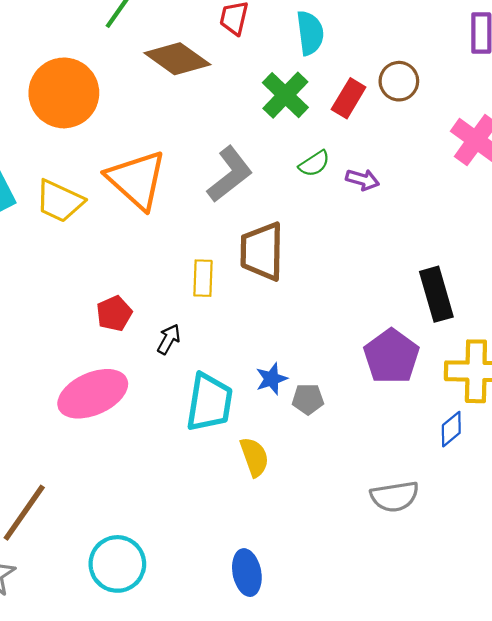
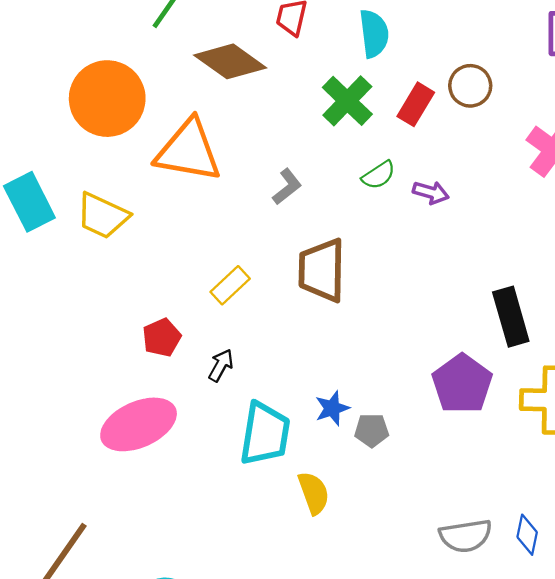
gray L-shape: (230, 174) -> (287, 187), size x0.6
orange triangle: (137, 180) -> (188, 151), moved, turned -32
yellow rectangle: (203, 278) -> (230, 285), moved, turned 45
blue diamond: (451, 429) -> (527, 535), moved, turned -39

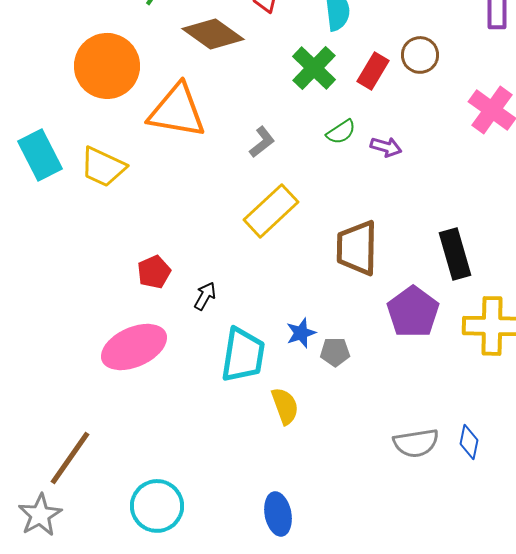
brown trapezoid: (322, 270) -> (357, 248), moved
yellow rectangle: (230, 285) -> (271, 211), moved, size x1.6

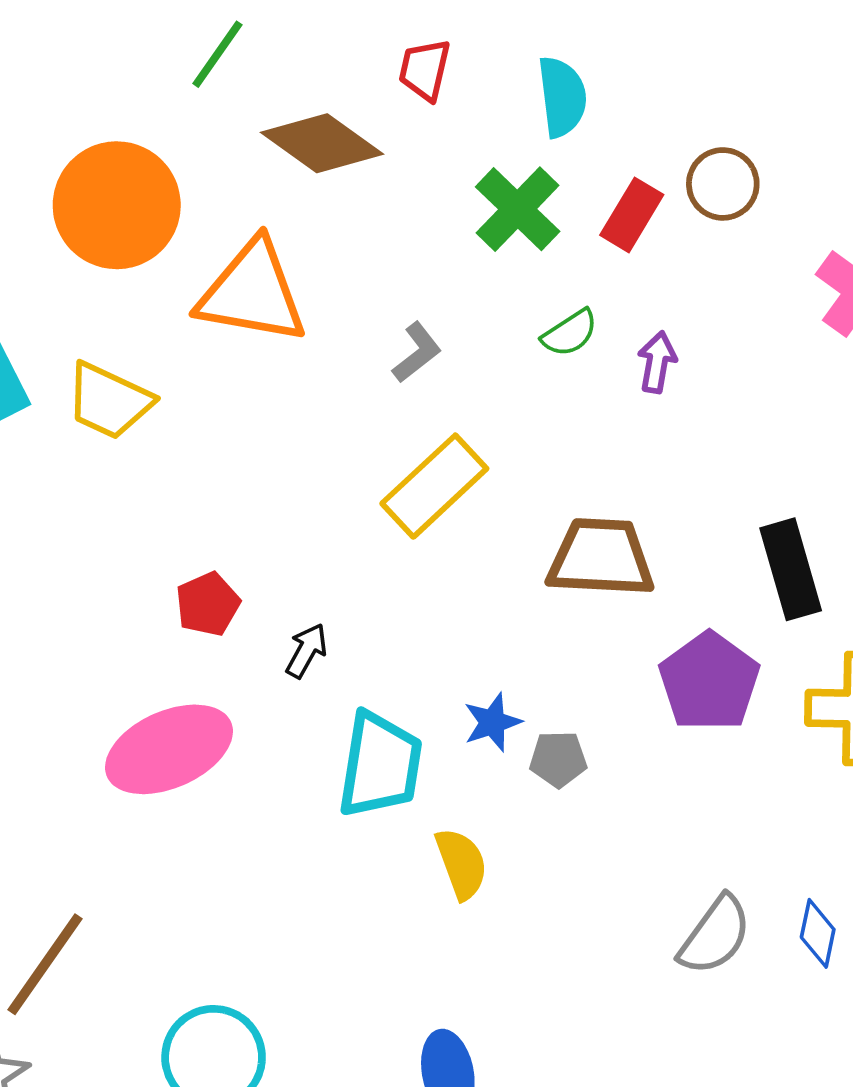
purple arrow: (386, 147) -> (657, 362), turned -96
brown trapezoid: (357, 248) -> (601, 558), turned 92
gray semicircle: (416, 443) -> (715, 935), turned -45

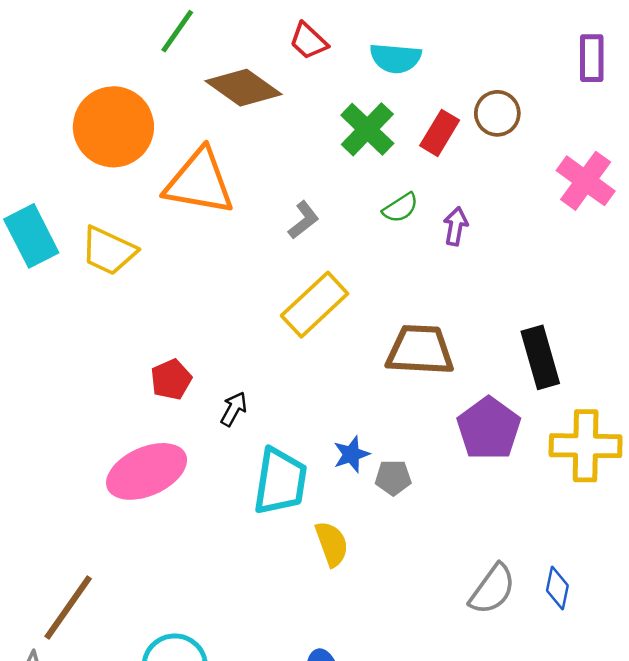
red trapezoid: (425, 70) -> (308, 41), turned -60
cyan semicircle: (562, 97) -> (396, 58), turned 102

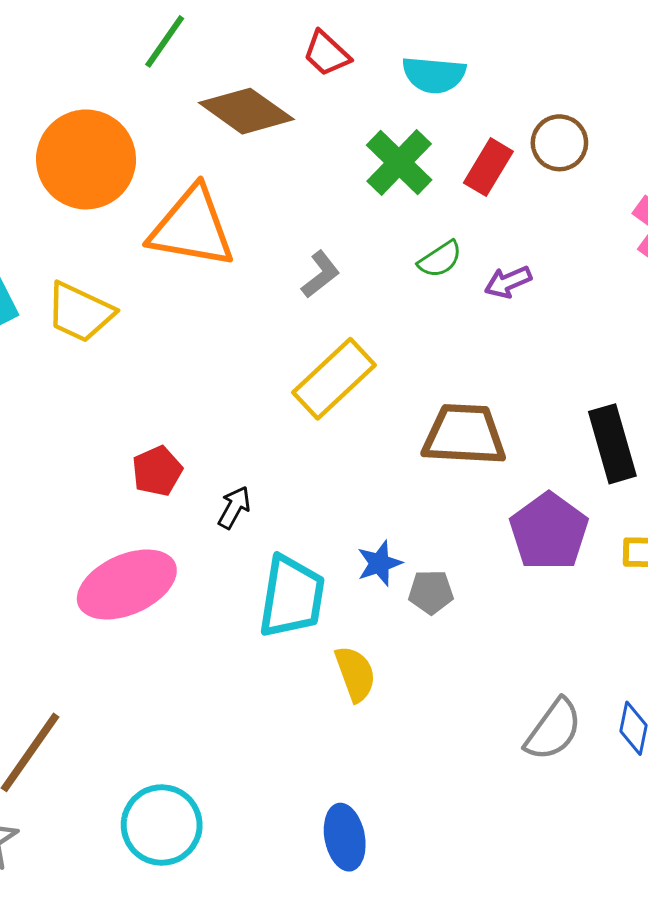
purple arrow: (456, 226) -> (508, 282), turned -123

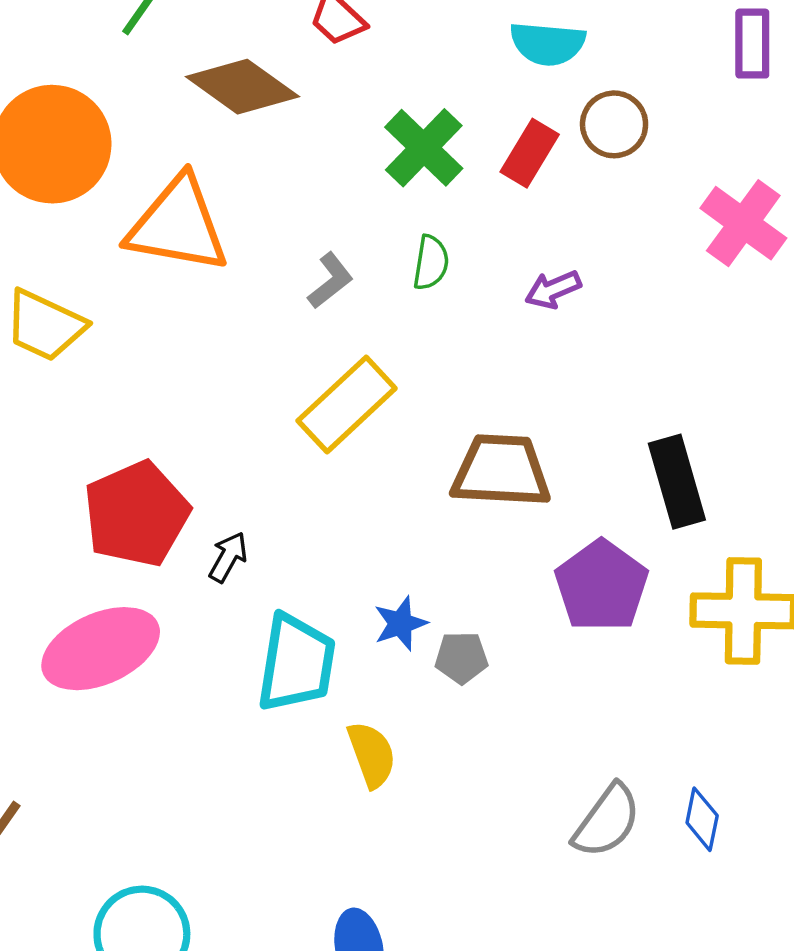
cyan semicircle: (434, 75) -> (548, 44), moved
green semicircle: (440, 259) -> (431, 263), moved, turned -48
red pentagon: (157, 471) -> (137, 514), size x1.8

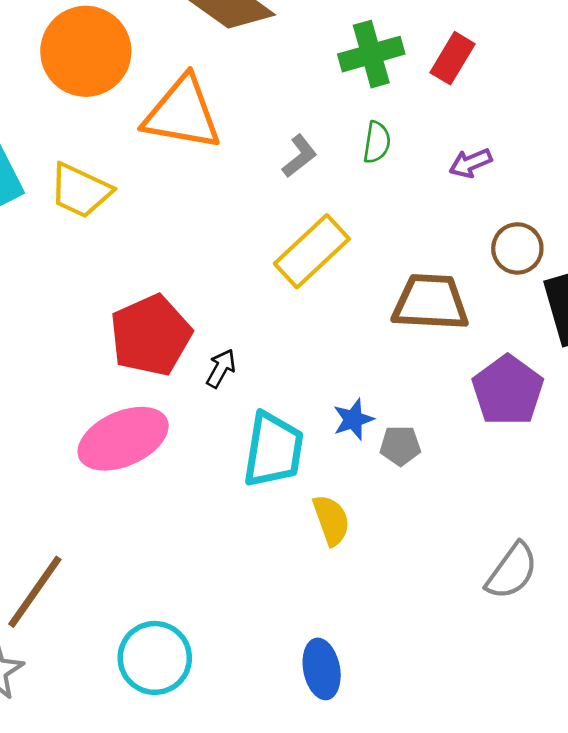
brown circle: (614, 124) -> (517, 248), moved
green cross: (424, 148) -> (371, 54), turned 30

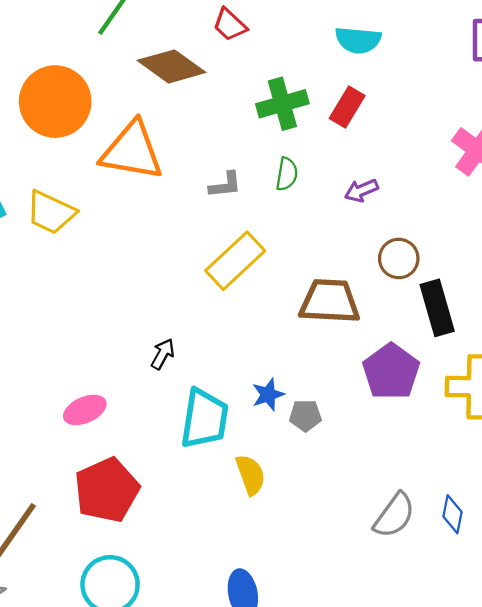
gray L-shape: (300, 156) -> (225, 185), turned 32
red pentagon: (151, 335) -> (107, 490), moved
pink ellipse: (123, 439) -> (85, 410), size x0.6

